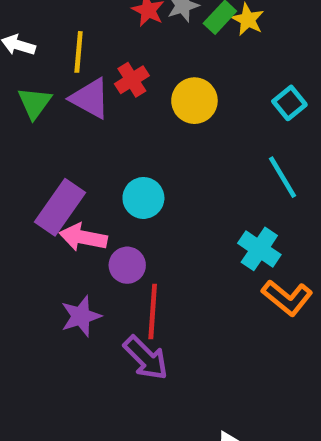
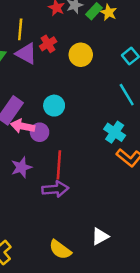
purple circle: (127, 265) -> (40, 132), moved
purple arrow: (146, 358) -> (55, 189), turned -50

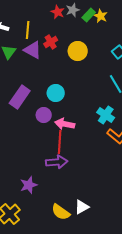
pink arrow: (23, 126) -> (65, 124), moved
purple star: (21, 167) -> (29, 185), moved
white triangle: (100, 236) -> (82, 207), moved

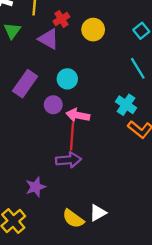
purple triangle: (33, 50) -> (49, 39), moved

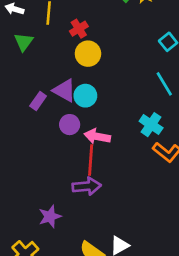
yellow circle: (93, 30) -> (88, 54), moved
purple triangle: (49, 39) -> (64, 90), moved
purple rectangle: (25, 84) -> (38, 101), size x0.6

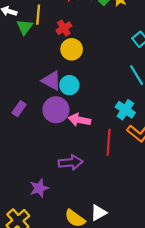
green triangle: (24, 42) -> (25, 27), moved
purple rectangle: (38, 101) -> (19, 109), moved
purple circle: (70, 125) -> (56, 110), size x1.5
red line: (91, 160) -> (109, 142), moved

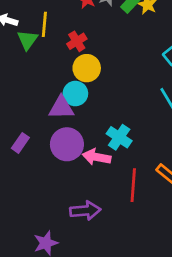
purple triangle: (51, 81) -> (61, 108), turned -30
cyan circle: (69, 85) -> (75, 94), moved
cyan cross: (125, 110) -> (119, 137), moved

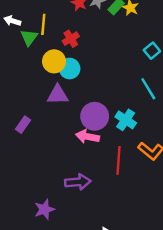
yellow circle: (87, 68) -> (54, 61), moved
cyan circle: (75, 94) -> (70, 69), moved
cyan cross: (119, 137) -> (126, 120), moved
purple circle: (67, 144) -> (95, 116), moved

